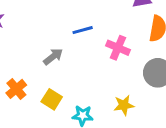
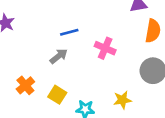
blue line: (83, 30) -> (69, 32), moved
pink cross: (118, 48) -> (105, 48), moved

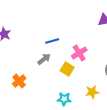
pink cross: (105, 48) -> (79, 53), turned 35
yellow square: (57, 95) -> (67, 69), moved

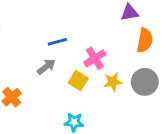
yellow star: (92, 92) -> (113, 82), moved

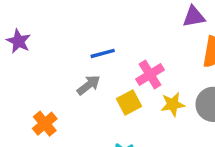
yellow square: (78, 81) -> (129, 103), turned 30

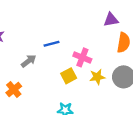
pink cross: (150, 75) -> (82, 57), turned -36
gray arrow: (89, 85) -> (29, 61), moved

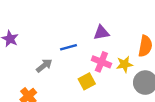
purple triangle: (111, 20) -> (101, 33), moved
yellow star: (97, 77) -> (125, 64), moved

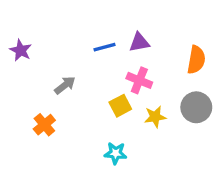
blue line: (69, 47) -> (104, 47), moved
yellow star: (125, 64) -> (155, 117), moved

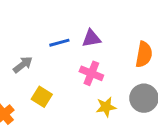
gray arrow: (65, 85) -> (23, 65), moved
yellow square: (120, 106) -> (42, 97), moved, turned -30

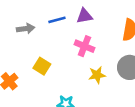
gray arrow: (23, 65) -> (26, 29), moved, turned 30

